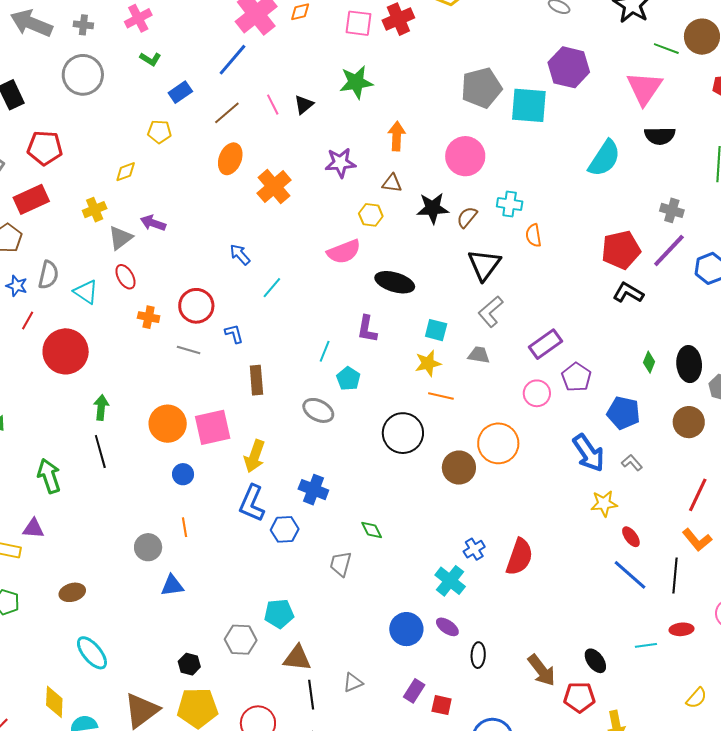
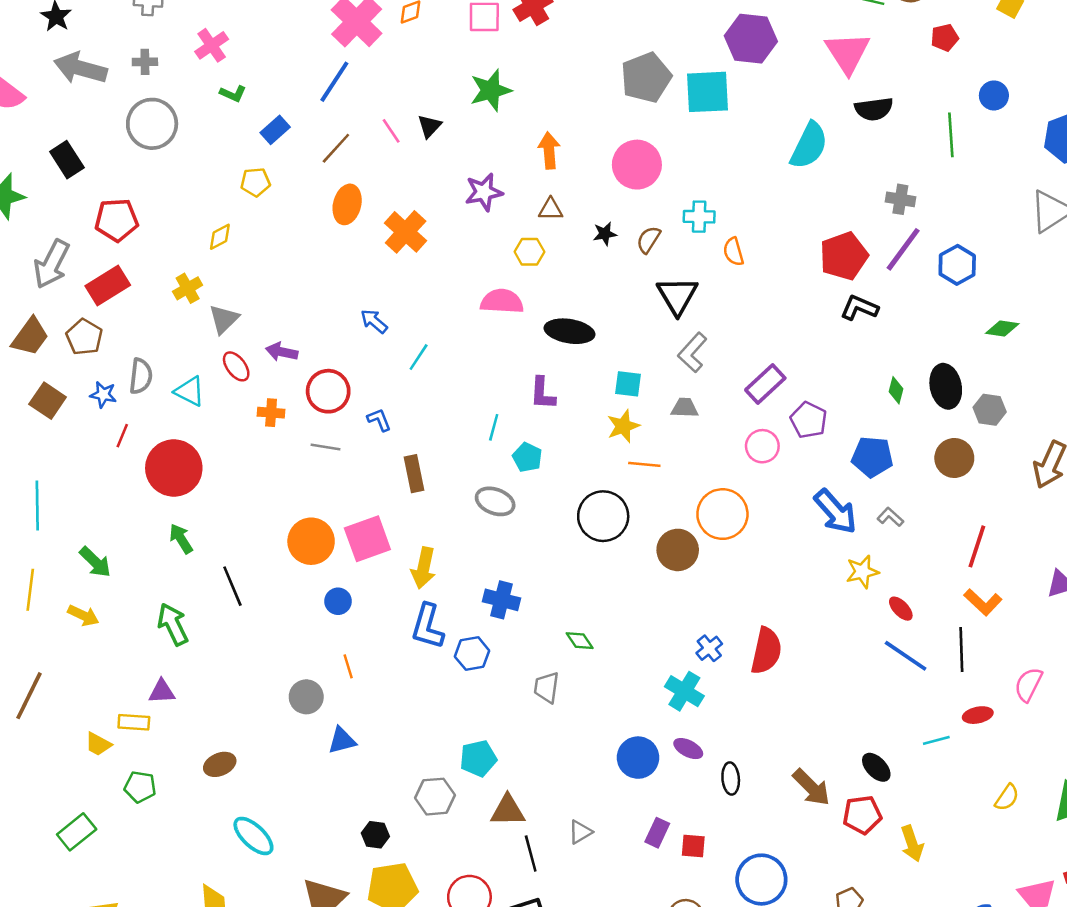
black star: (433, 208) -> (605, 234), size x0.6
purple arrow: (153, 223) -> (282, 352), moved
pink semicircle: (344, 252) -> (502, 301), turned -148
green arrow: (101, 407) -> (181, 539), moved, turned -30

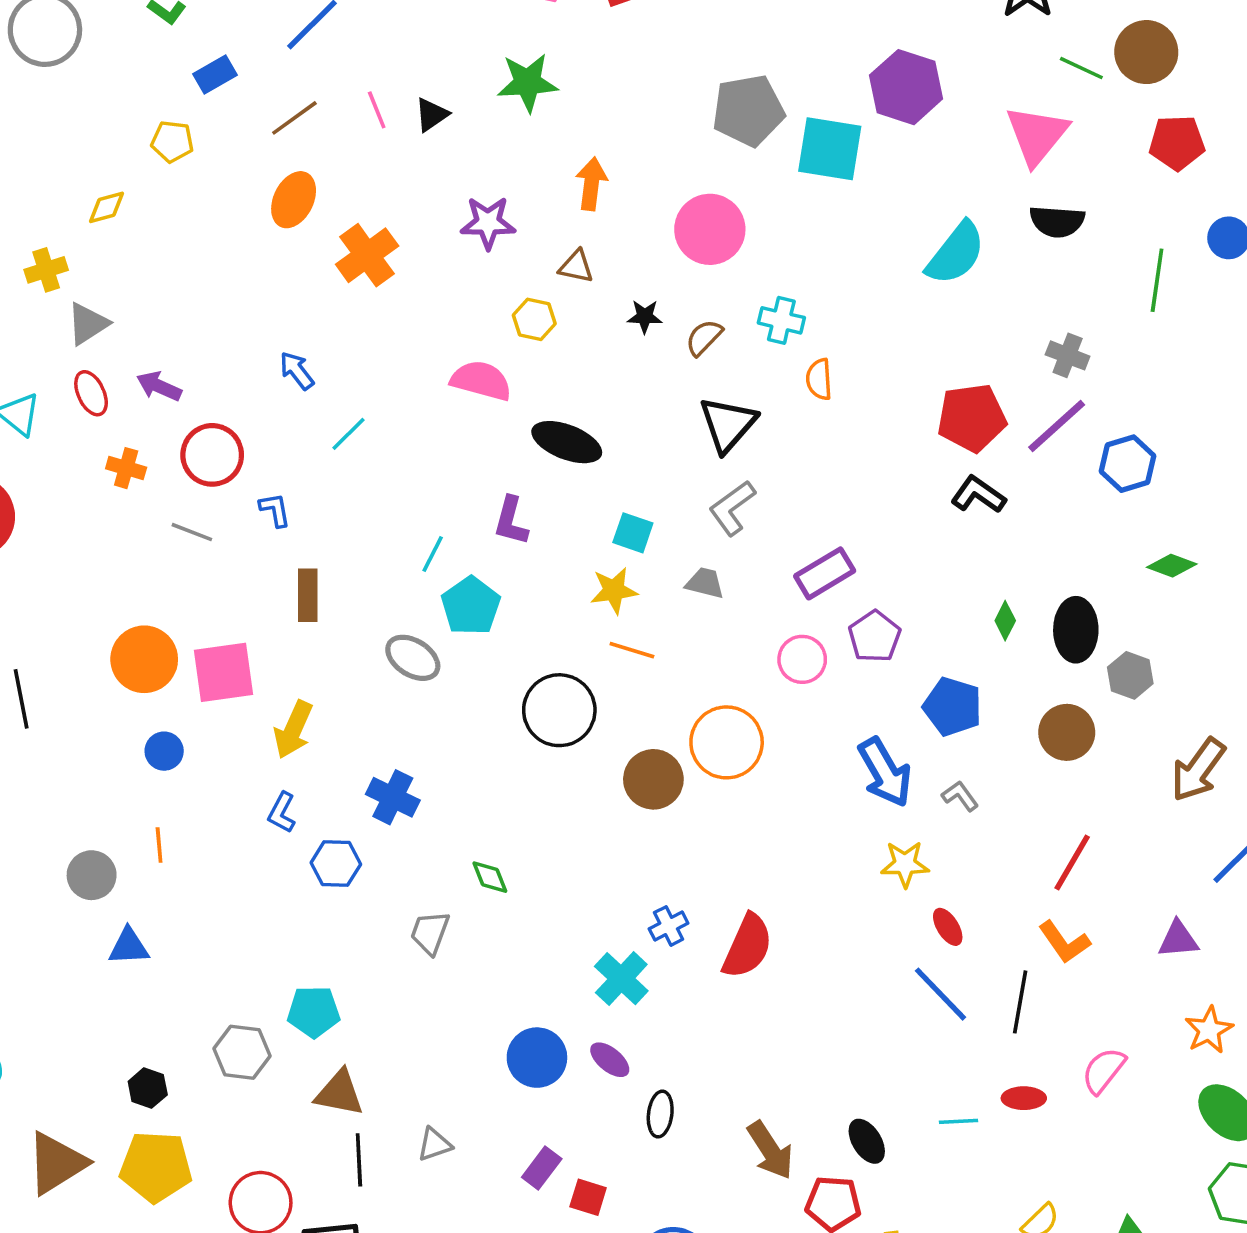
red pentagon: (945, 38) -> (1177, 143), size x1.4
cyan pentagon: (527, 457) -> (471, 606), size x1.4
blue L-shape: (428, 626) -> (282, 813), size x0.6

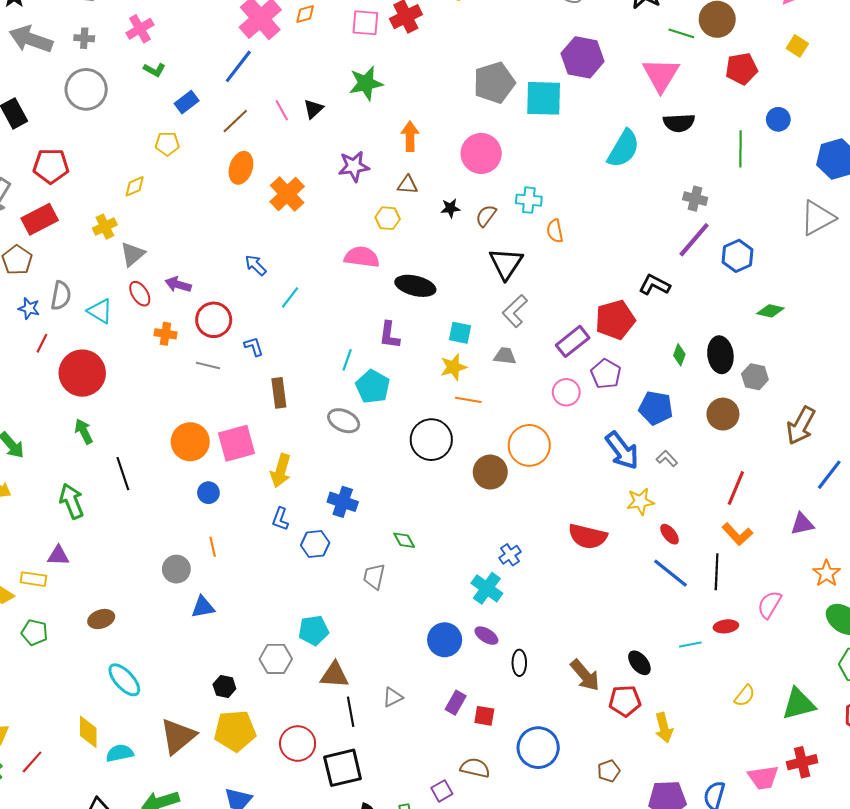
red pentagon: (972, 418) -> (615, 320), moved
red semicircle: (747, 946) -> (588, 536), moved, turned 87

